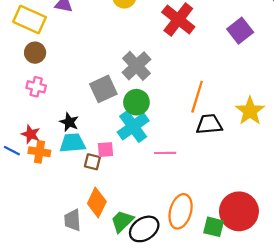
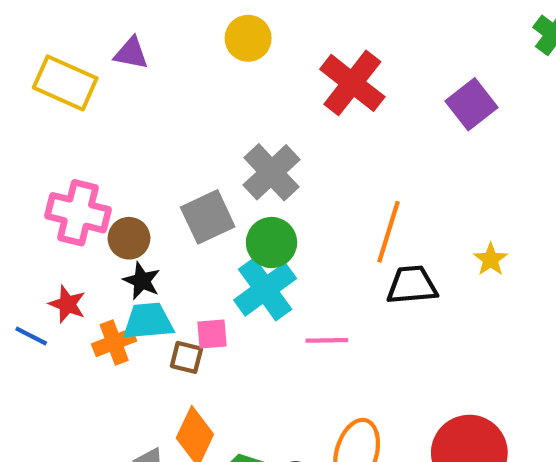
brown circle: (35, 53) -> (129, 238), moved
pink cross: (36, 87) -> (78, 213), size x1.6
yellow star: (250, 111) -> (491, 260), size x0.6
orange cross: (39, 152) -> (114, 342), moved, turned -30

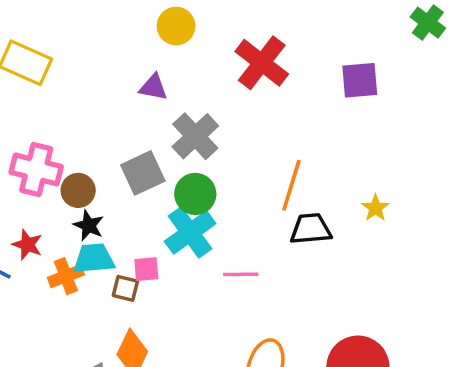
purple triangle: (131, 53) -> (153, 87), moved
purple square: (471, 104) -> (360, 80), turned 33

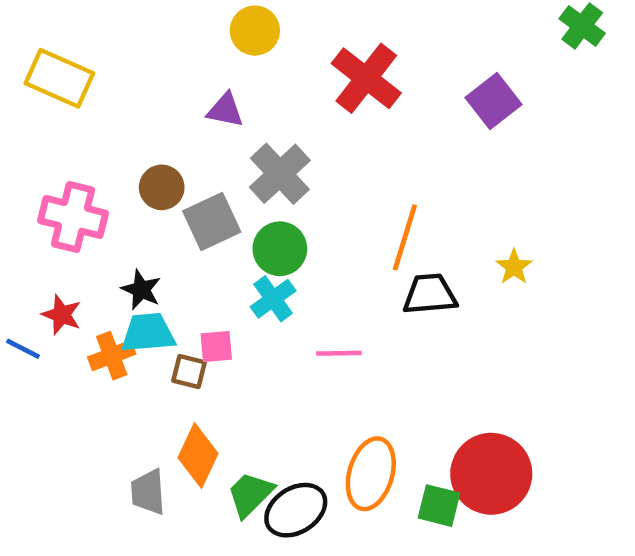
purple square: (360, 80) -> (494, 101), turned -33
brown circle: (78, 190) -> (162, 187), moved
cyan cross: (190, 232) -> (273, 299), size x0.7

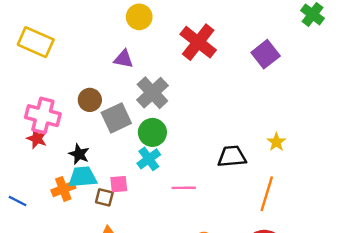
orange line: (405, 237) -> (267, 194), moved
red star: (62, 315) -> (37, 138), moved
blue line: (23, 349) -> (18, 201), moved

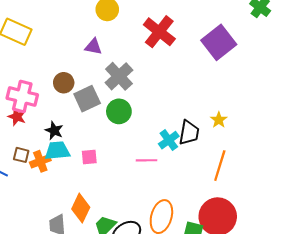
purple square: (266, 54) -> (219, 42), size x1.4
yellow star: (276, 142) -> (219, 120), moved
black trapezoid: (232, 156) -> (189, 133), turned 105
cyan cross: (149, 159) -> (169, 140), moved
brown square: (104, 197) -> (21, 155), moved

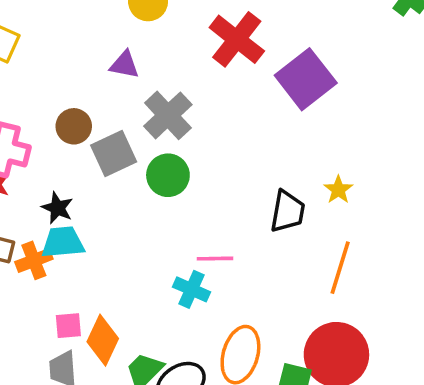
purple square: (219, 42) -> (306, 79), moved
cyan cross: (169, 140) -> (192, 289), moved, turned -30
pink square: (89, 157) -> (68, 326), moved

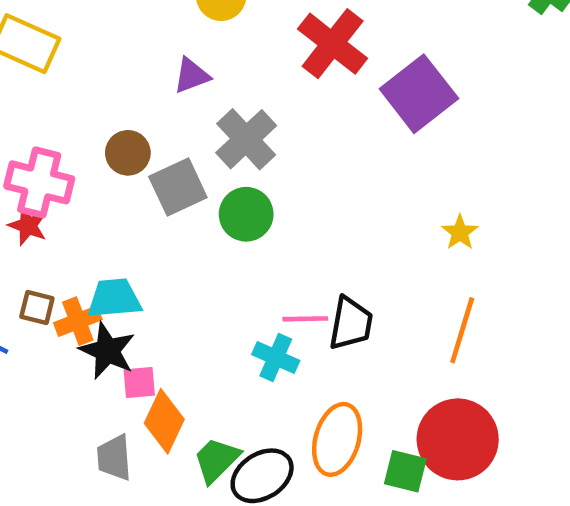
purple triangle: (124, 65) -> (192, 76), turned -32
black star: (57, 208) -> (107, 351), moved, size x1.4
black trapezoid: (288, 211) -> (351, 323), moved
pink square: (68, 326) -> (139, 383), moved

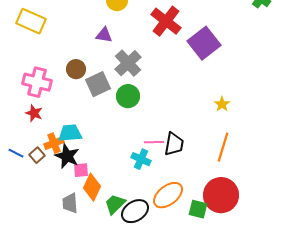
purple triangle: (192, 76) -> (104, 35), turned 30
red star: (28, 226) -> (34, 113), moved
brown square: (37, 307) -> (37, 155), moved, turned 35
orange ellipse: (337, 439) -> (168, 195), turned 36

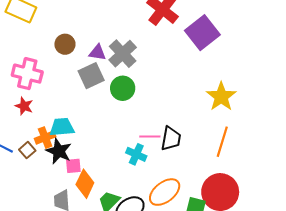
purple triangle: (104, 35) -> (97, 53), moved
brown circle: (76, 69) -> (65, 44), moved
yellow star: (222, 104) -> (221, 97), size x1.8

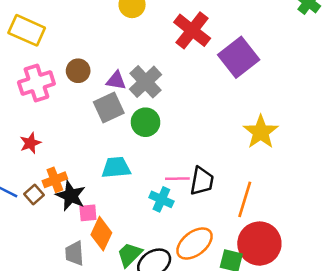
pink cross: (27, 74) -> (36, 83), moved, turned -32
red star: (24, 106) -> (30, 143), turned 30
cyan trapezoid: (62, 127) -> (116, 168), moved
orange line: (222, 142) -> (245, 199), moved

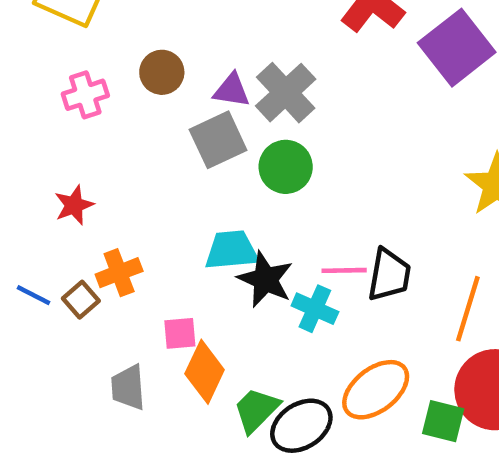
pink cross: (36, 83) -> (85, 95), size x0.7
black star: (71, 196) -> (265, 279), moved
gray trapezoid: (74, 253) -> (128, 387), moved

